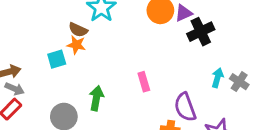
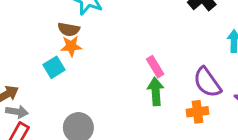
green arrow: (96, 98) -> (156, 91), moved

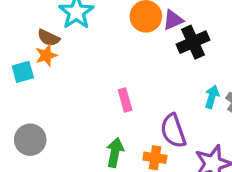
orange star: (71, 46) -> (46, 55), turned -30
green arrow: (156, 91) -> (115, 152), moved

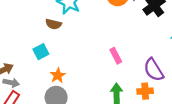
orange star: (46, 55) -> (58, 75), moved

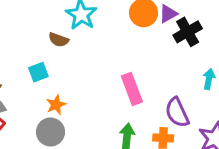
pink rectangle: (116, 56) -> (132, 89), size x1.5

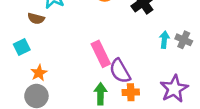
purple semicircle: (177, 112) -> (120, 71), moved

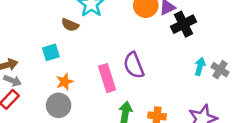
pink rectangle: (101, 54) -> (107, 78), moved
purple semicircle: (120, 71) -> (134, 65), moved

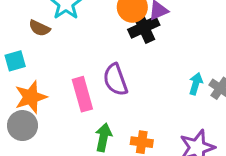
black cross: (184, 24) -> (144, 27), moved
orange star: (65, 82) -> (31, 97), size x1.5

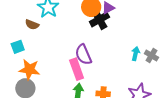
pink rectangle: (82, 94) -> (77, 69), moved
orange star: (31, 97) -> (29, 69), turned 30

